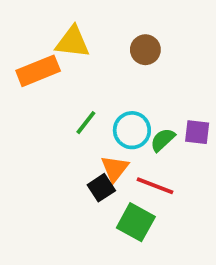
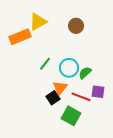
yellow triangle: (73, 42) -> (38, 22), turned -36
purple square: (197, 132) -> (98, 92), moved

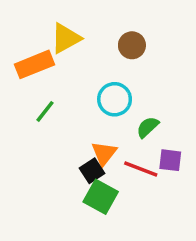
green line: (45, 64) -> (45, 111), moved
cyan circle: (69, 68) -> (115, 99), moved
green square: (71, 116) -> (101, 197), moved

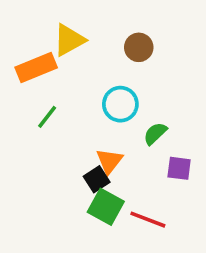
red line: (141, 169) -> (148, 220), moved

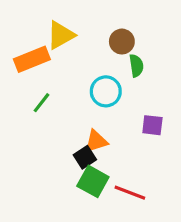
green semicircle: (155, 133) -> (136, 66), moved, turned 125
orange triangle: (109, 161) -> (96, 141), turned 35
purple square: (179, 168) -> (152, 125), moved

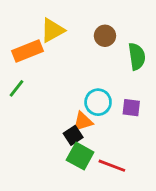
green semicircle: (136, 66) -> (137, 57), moved, size x1.4
cyan circle: (106, 91) -> (98, 102), moved
green line: (41, 103) -> (16, 88), moved

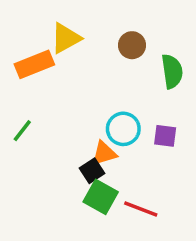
green line: (16, 88) -> (22, 131), moved

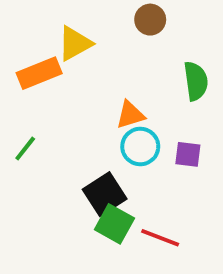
brown circle: (132, 45) -> (150, 20), moved
orange triangle: (104, 153) -> (130, 115), moved
black square: (92, 171) -> (105, 194), size x1.5

